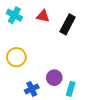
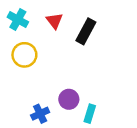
red triangle: (43, 16) -> (54, 21), turned 40
yellow circle: (16, 57) -> (24, 55), moved

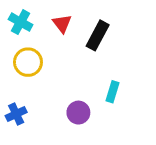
blue cross: (40, 114) -> (16, 114), moved
cyan rectangle: (90, 114) -> (113, 92), moved

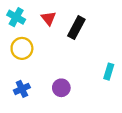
cyan rectangle: (113, 92) -> (109, 72), moved
blue cross: (16, 114) -> (22, 89), moved

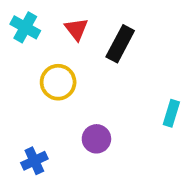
yellow circle: (22, 48) -> (58, 82), moved
blue cross: (22, 89) -> (34, 161), moved

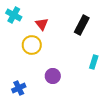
red triangle: (76, 29) -> (42, 24), moved
black rectangle: (120, 44) -> (82, 25), moved

